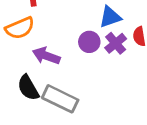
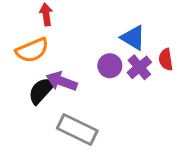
blue triangle: (110, 17) -> (133, 38), turned 50
black semicircle: (28, 88) -> (41, 91), moved, turned 72

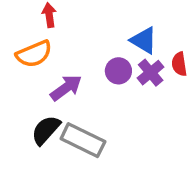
purple arrow: (62, 81) -> (66, 88), turned 124
black semicircle: (41, 91) -> (46, 130), moved

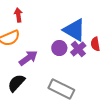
blue triangle: (144, 40) -> (74, 30), size x1.4
gray rectangle: (83, 140) -> (61, 89), moved

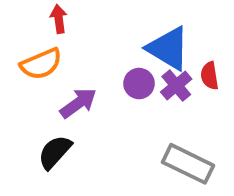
gray rectangle: (61, 89) -> (188, 164), moved

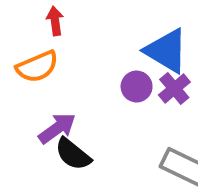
purple arrow: (78, 103) -> (57, 128), moved
black semicircle: (55, 152) -> (73, 154), moved, turned -93

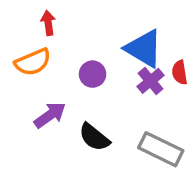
purple circle: (137, 87) -> (93, 74), moved
black semicircle: (73, 154) -> (94, 137), moved

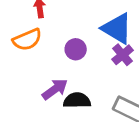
purple arrow: (50, 115) -> (55, 89), moved
black semicircle: (94, 137) -> (77, 100), turned 140

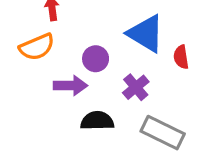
purple cross: (123, 55) -> (136, 87), moved
purple arrow: (55, 89) -> (70, 86), moved, turned 36

